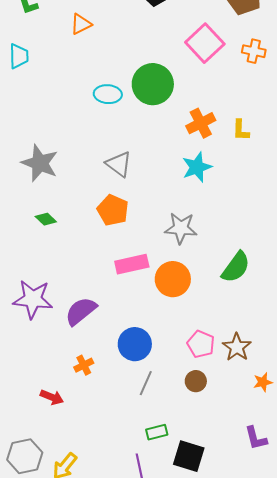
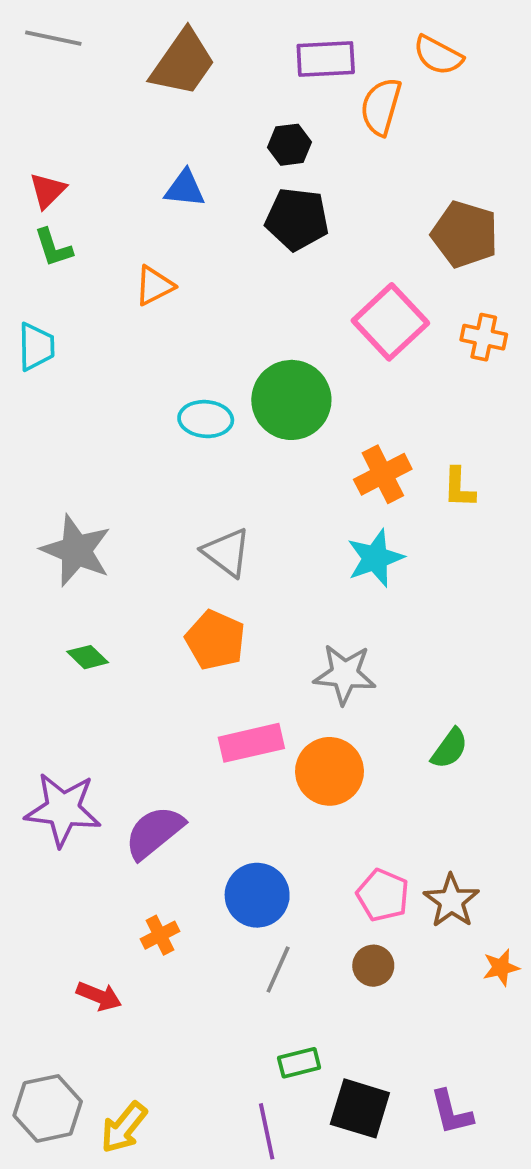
green semicircle: (236, 267) -> (449, 749), size x0.7
purple L-shape: (256, 438) -> (451, 1112), moved

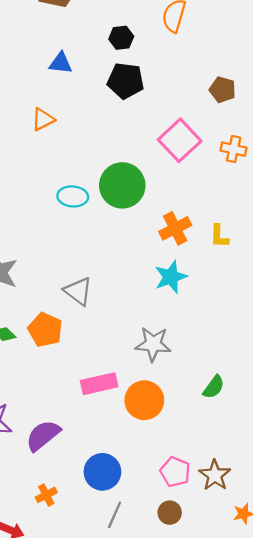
brown pentagon: (465, 234) -> (223, 90), size x0.7
gray triangle: (227, 552) -> (78, 291), moved
orange pentagon: (215, 640) -> (45, 330), moved

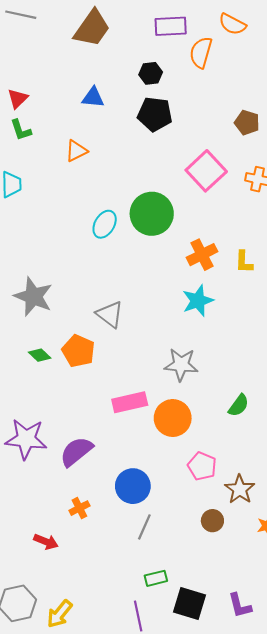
cyan ellipse: (73, 196) -> (105, 224), turned -64
pink pentagon: (175, 472) -> (202, 466), moved
brown circle: (170, 513) -> (212, 521), moved

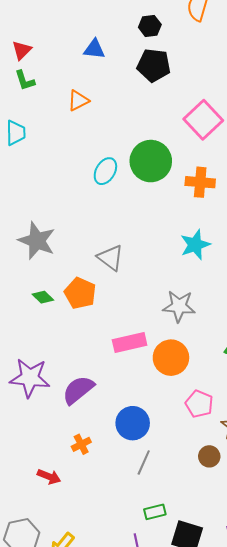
orange cross: (202, 255) -> (200, 182), moved, turned 32

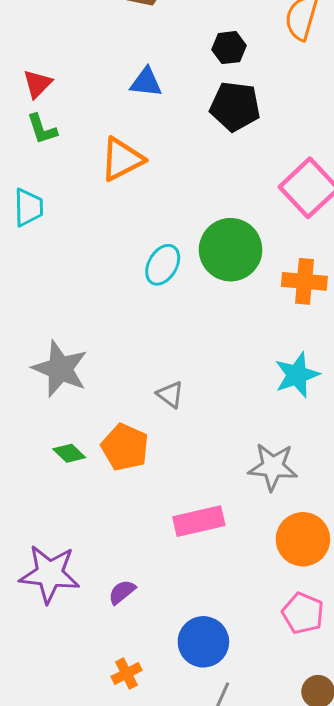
orange triangle: (78, 101) -> (122, 159), size x1.4
gray triangle: (110, 258) -> (170, 394), size x0.7
orange circle: (171, 358) -> (303, 539), moved
purple semicircle: (78, 390) -> (122, 592), size x0.6

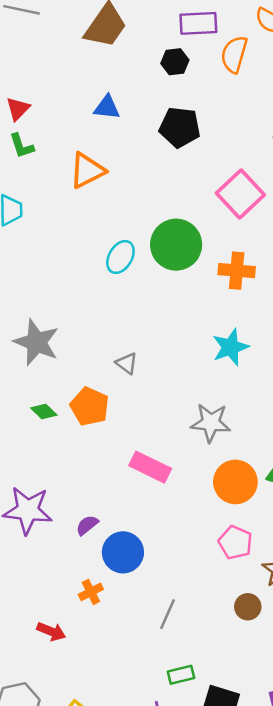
black hexagon: (229, 48) -> (175, 62), moved
pink rectangle: (199, 521) -> (150, 467), turned 39
blue circle: (203, 642) -> (123, 552), moved

